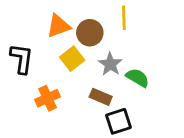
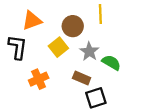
orange triangle: (58, 26) -> (32, 21), moved

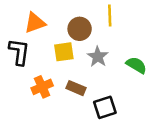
yellow square: (58, 47) -> (64, 52), turned 30
green semicircle: (111, 63) -> (136, 65), moved
brown rectangle: (82, 78) -> (76, 88), moved

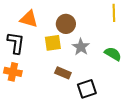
yellow line: (110, 16) -> (114, 13), moved
orange triangle: (35, 23) -> (29, 19), turned 36
orange cross: (42, 87) -> (13, 72), moved, turned 36

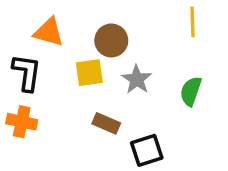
green semicircle: (113, 54) -> (191, 91), turned -102

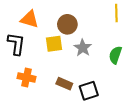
orange cross: (22, 122) -> (27, 77), moved
brown rectangle: (106, 123) -> (64, 84), moved

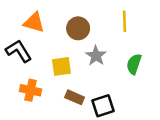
yellow line: (116, 13) -> (124, 21), moved
black L-shape: (16, 44) -> (19, 51), turned -40
yellow square: (54, 44) -> (61, 66), moved

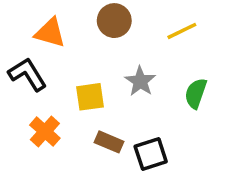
yellow line: (124, 21) -> (182, 31), turned 66
brown circle: (78, 28) -> (114, 21), moved
orange cross: (31, 90) -> (45, 132), turned 30

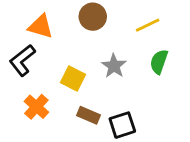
black L-shape: (28, 74) -> (22, 60), turned -96
green semicircle: (196, 93) -> (159, 62), moved
yellow square: (90, 97) -> (73, 79), turned 35

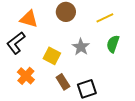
brown rectangle: (89, 115) -> (63, 82), turned 35

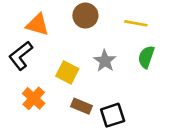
yellow line: (105, 18) -> (136, 23), turned 36
brown rectangle: (63, 82) -> (82, 106), turned -35

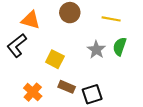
gray star: (105, 61) -> (96, 50), moved
orange cross: (34, 98) -> (33, 92), moved

